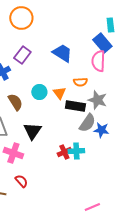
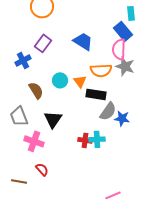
orange semicircle: (80, 82) -> (101, 70), size x1.5
gray star: (97, 100) -> (125, 66), moved
red cross: (64, 152) -> (85, 140), turned 32

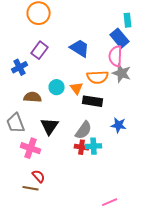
brown semicircle: (36, 90) -> (33, 97), turned -54
gray semicircle: (108, 111) -> (84, 130), moved
brown line: (19, 181) -> (31, 188), moved

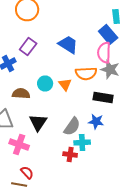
black rectangle: (93, 101) -> (103, 98), moved
blue star: (119, 125) -> (96, 122), moved
red cross: (82, 147) -> (70, 154), moved

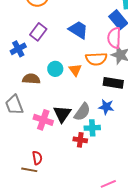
black triangle: (38, 122) -> (62, 114), moved
pink cross: (19, 144) -> (43, 120), moved
red semicircle: (27, 172) -> (37, 158), turned 32

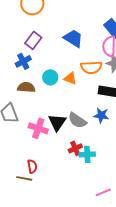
blue cross: (18, 49) -> (23, 61), moved
orange triangle: (75, 70) -> (70, 78), turned -32
gray semicircle: (82, 112) -> (77, 120), turned 90
cyan cross: (92, 128) -> (87, 154), moved
red cross: (80, 140) -> (75, 148), turned -32

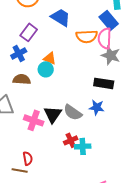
blue trapezoid: (73, 38) -> (61, 17), moved
orange semicircle: (91, 67) -> (87, 36), moved
orange triangle: (70, 78) -> (50, 58), moved

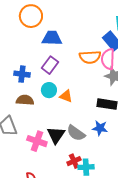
blue trapezoid: (61, 17) -> (52, 38), moved, turned -30
purple rectangle: (29, 32) -> (50, 65), moved
blue cross: (19, 53) -> (22, 74), turned 35
orange triangle: (50, 58) -> (66, 96), moved

